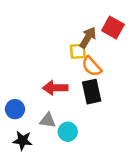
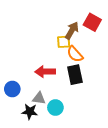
black star: (23, 141) -> (30, 112), moved

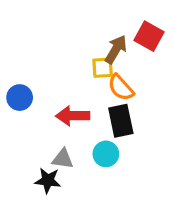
blue circle: (12, 89) -> (20, 98), moved
cyan circle: (55, 108) -> (106, 154), moved

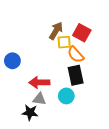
red square: (149, 36) -> (82, 33), moved
brown arrow: (116, 49) -> (56, 31), moved
red arrow: (73, 116) -> (39, 83), moved

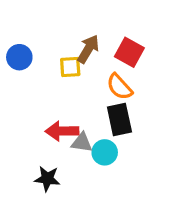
yellow square: (64, 42) -> (70, 67), moved
blue circle: (12, 61) -> (19, 57), moved
gray triangle: (39, 99) -> (82, 143), moved

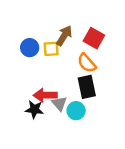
blue circle: (19, 57) -> (30, 48), moved
gray triangle: (82, 143) -> (59, 104), turned 42
black star: (47, 179) -> (34, 109), moved

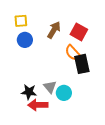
yellow square: (51, 49) -> (21, 21), moved
black rectangle: (87, 87) -> (82, 64), moved
red arrow: (45, 95) -> (38, 105), moved

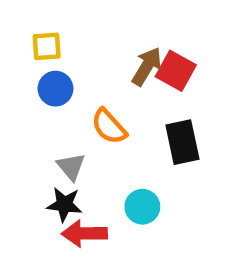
brown arrow: (54, 30) -> (147, 66), moved
orange semicircle: (73, 53) -> (109, 127), moved
gray triangle: (50, 87) -> (71, 167), moved

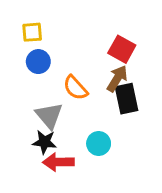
brown arrow: (147, 66) -> (117, 79), moved
gray triangle: (71, 167) -> (49, 116), size x1.4

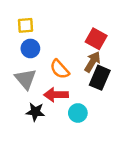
black rectangle: (126, 99) -> (100, 78), turned 35
gray triangle: (49, 116) -> (26, 79), moved
red arrow: (58, 162) -> (56, 95), moved

